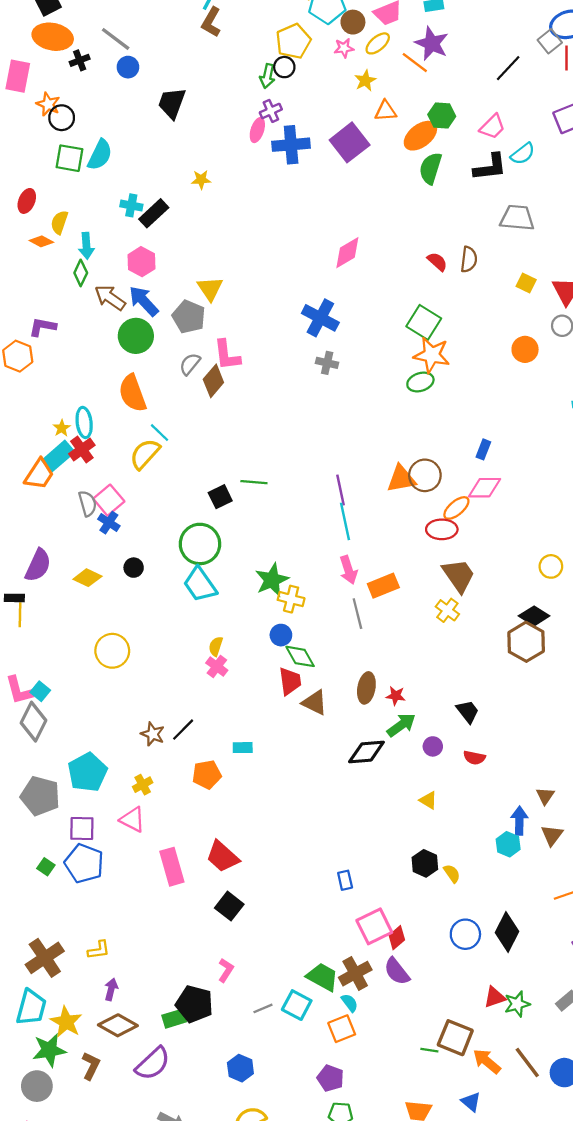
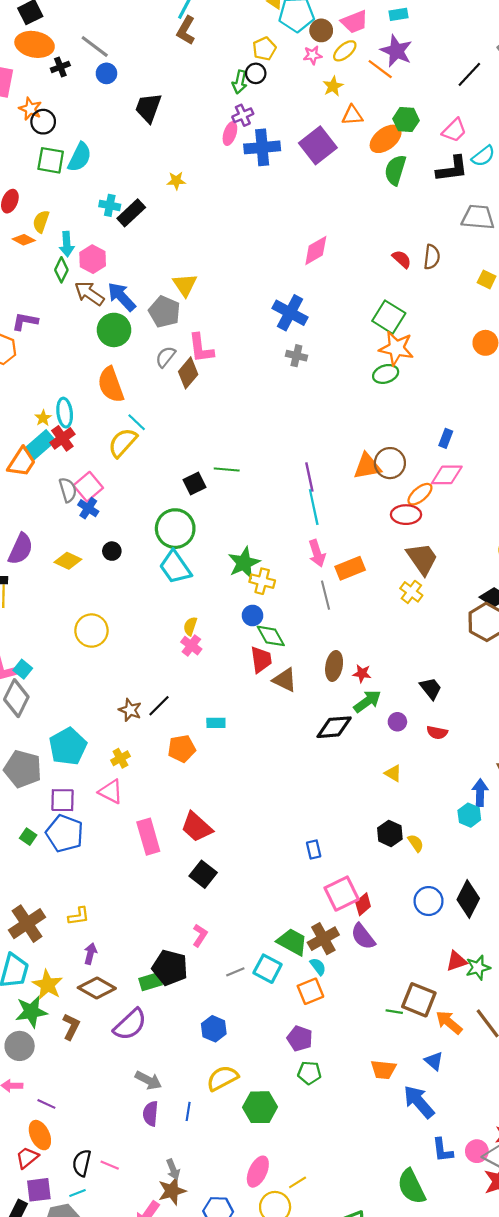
yellow pentagon: (293, 41) -> (264, 49), size x0.7
pink hexagon: (141, 262) -> (93, 259), moved

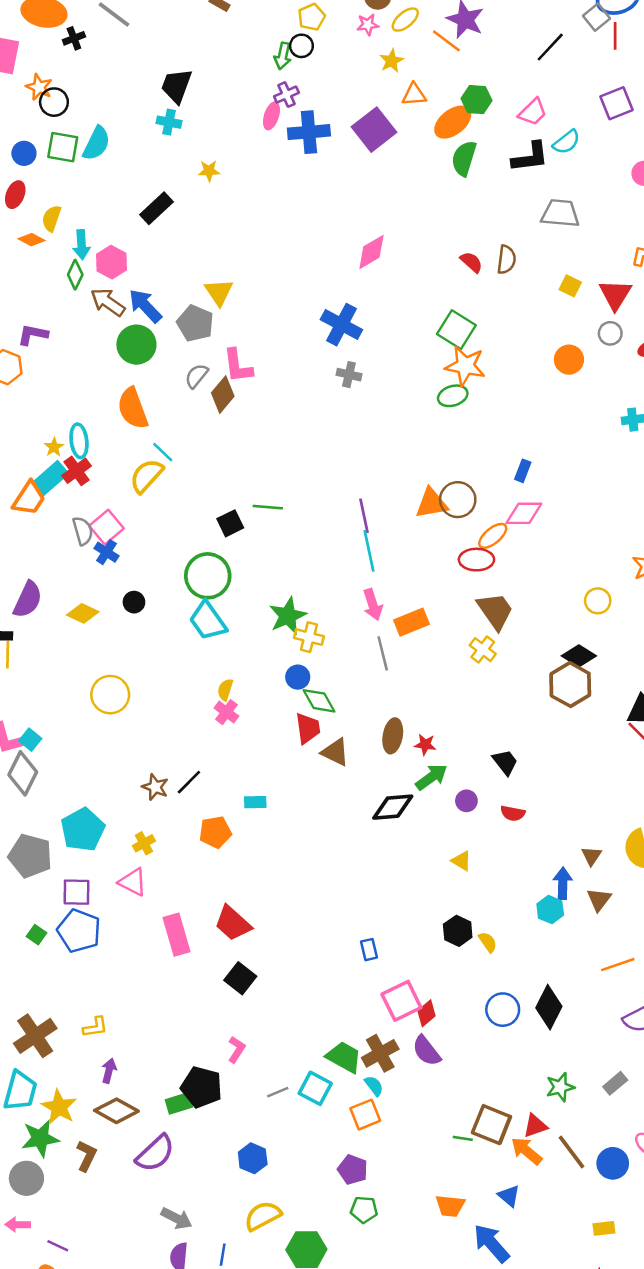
blue circle: (106, 73) -> (24, 153), moved
cyan cross: (110, 205) -> (169, 122), moved
red triangle: (456, 961) -> (535, 1126), moved

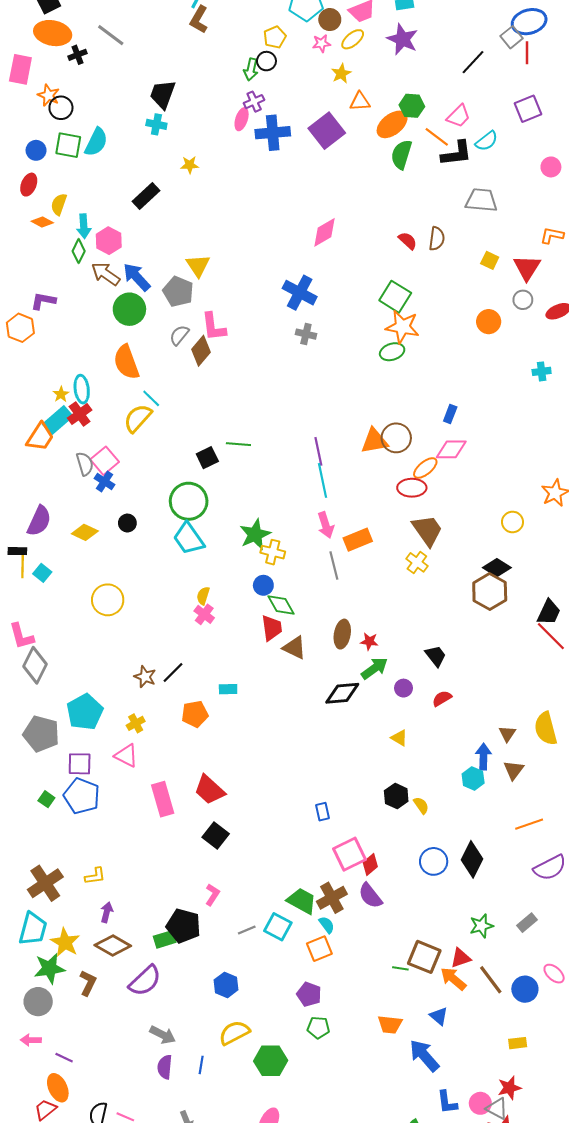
orange line: (446, 41) -> (437, 137), moved
cyan square: (30, 740) -> (42, 573), moved
red semicircle: (513, 813) -> (442, 698), turned 138

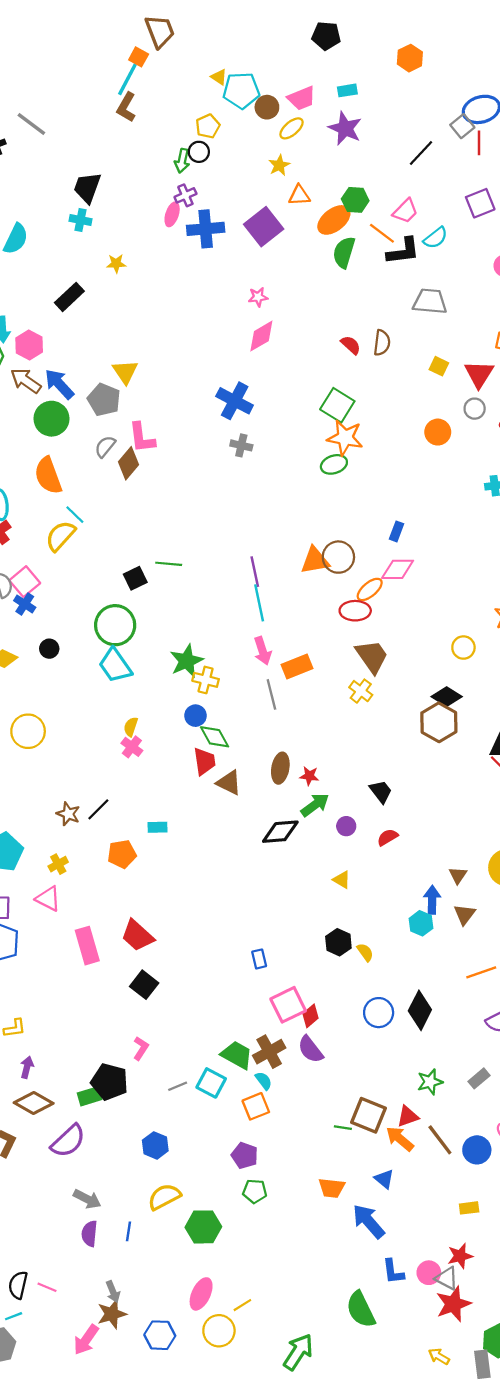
pink star: (321, 43) -> (258, 297), moved

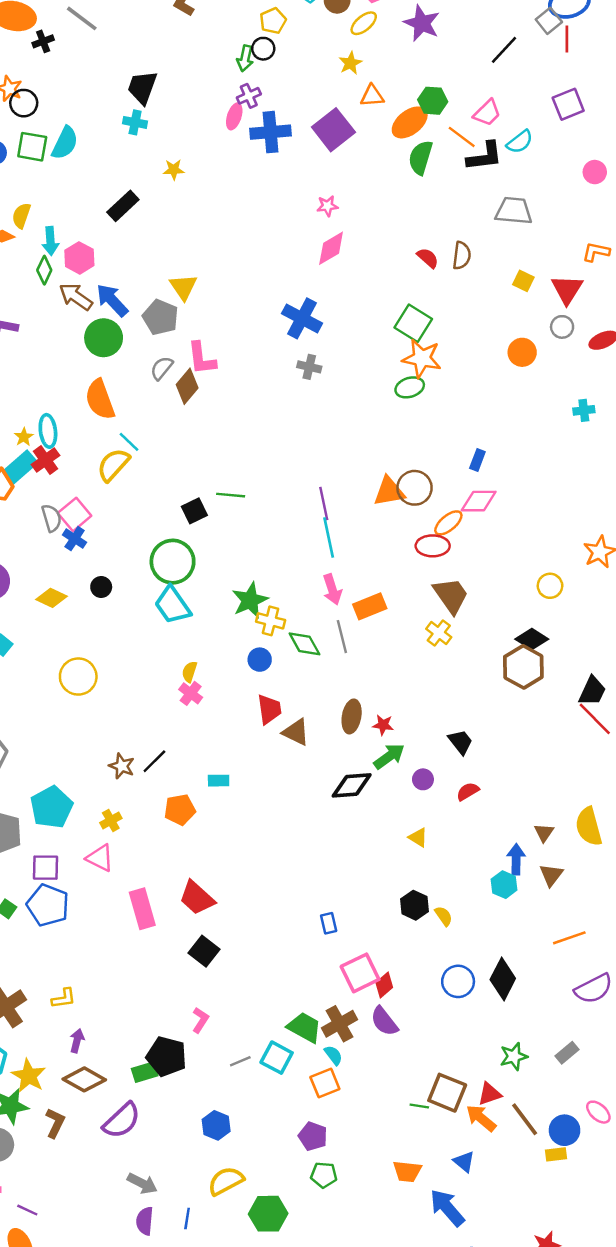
green diamond: (214, 737) -> (304, 644), moved
yellow rectangle: (469, 1208) -> (556, 1154), moved

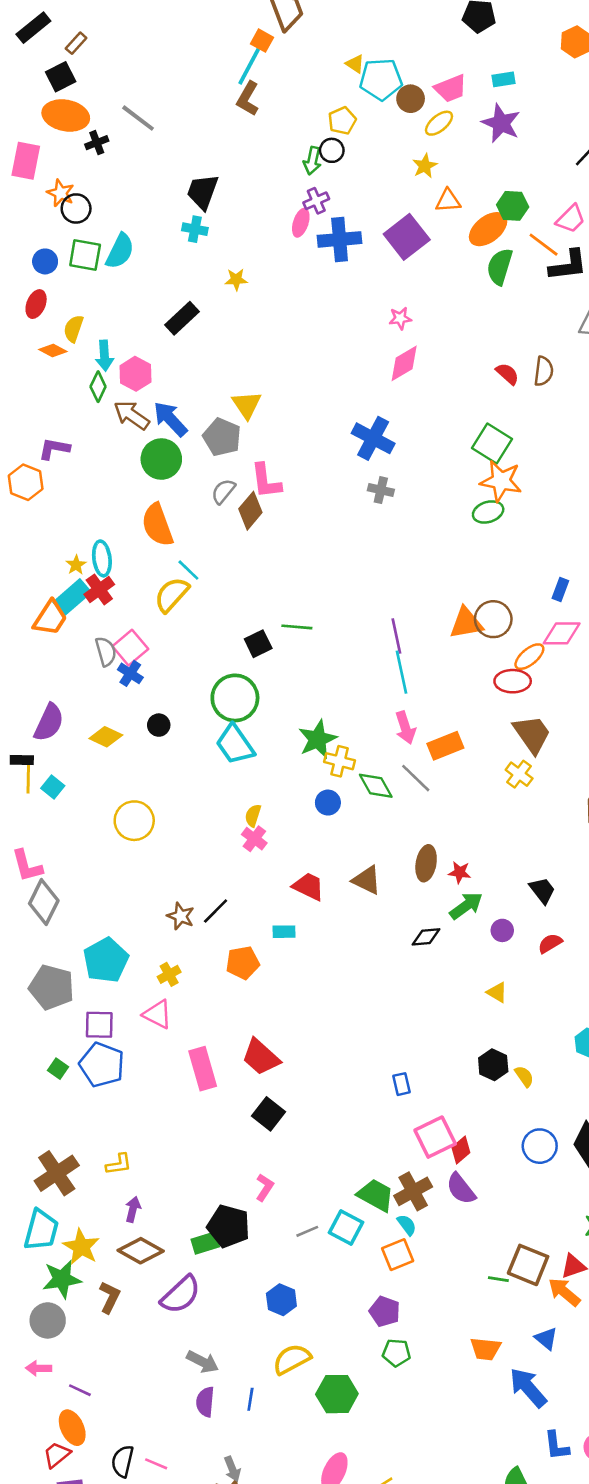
gray line: (342, 637) -> (416, 778), turned -32
red trapezoid: (269, 709) -> (309, 887), moved, turned -56
black diamond: (352, 785) -> (426, 937), size x0.7

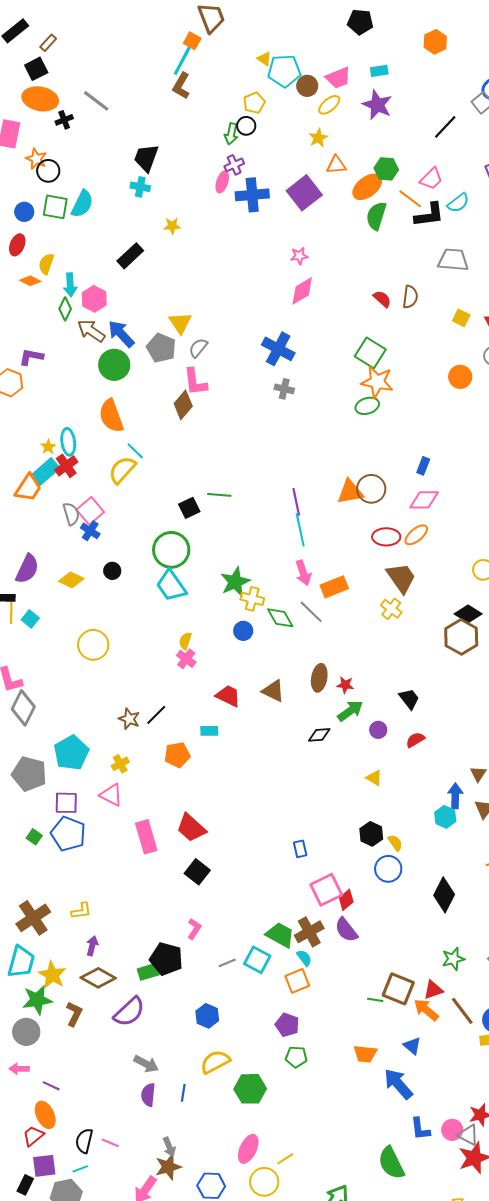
gray semicircle: (223, 491) -> (198, 348), moved
orange ellipse: (529, 657) -> (416, 535), moved
blue circle: (540, 1146) -> (388, 869), moved

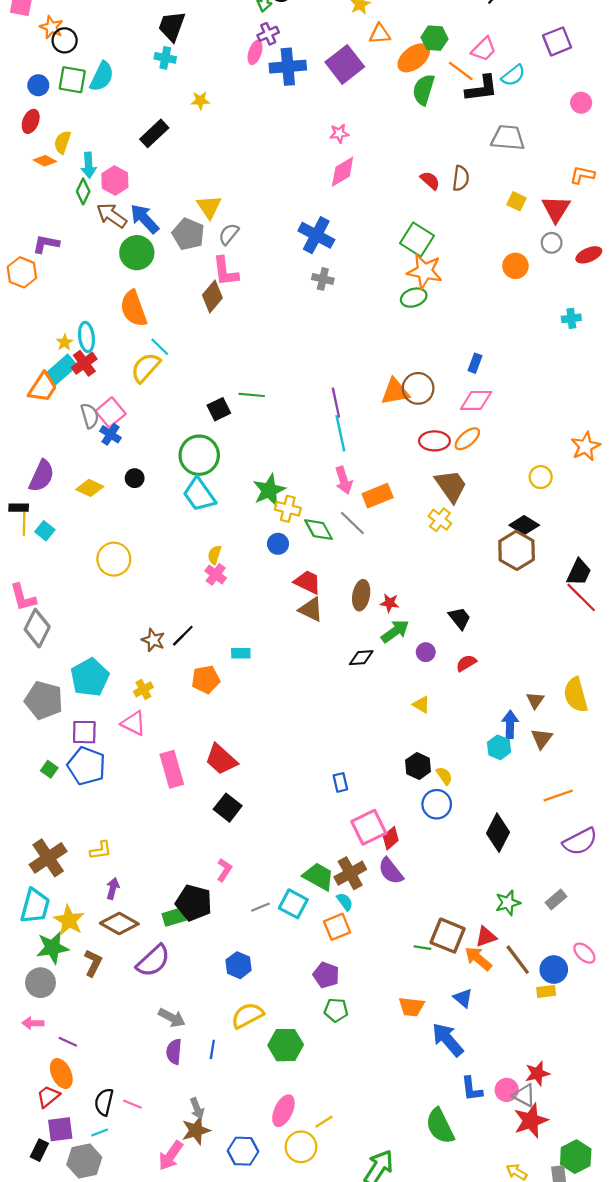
red trapezoid: (228, 696) -> (308, 582), moved

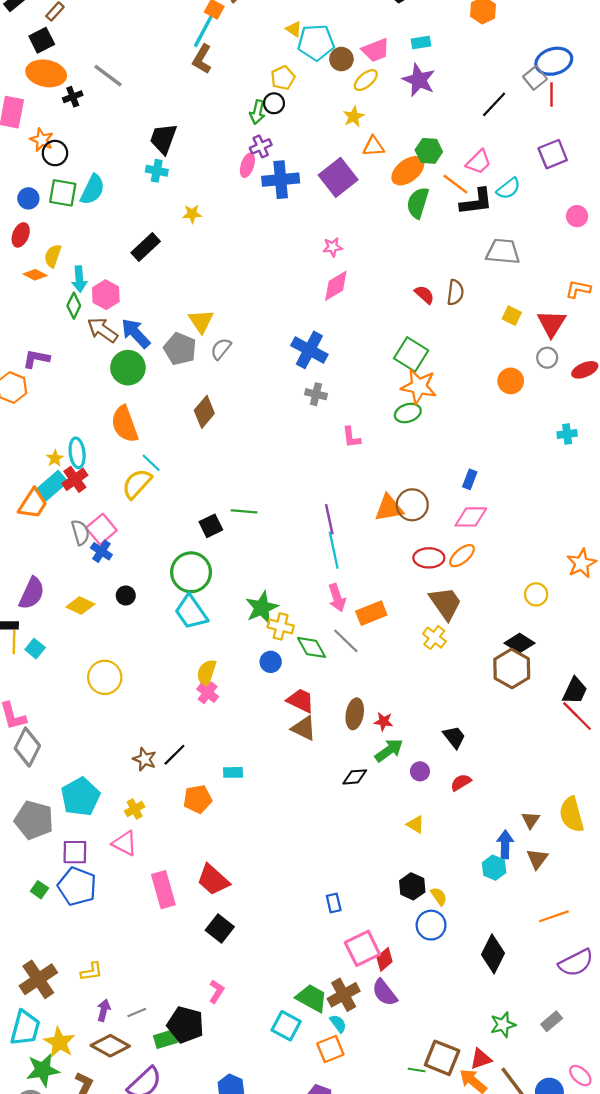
pink L-shape: (225, 271) -> (351, 437), moved, size x0.7
yellow semicircle: (215, 555) -> (206, 673), size x1.4
gray line: (260, 907) -> (137, 1012), moved

